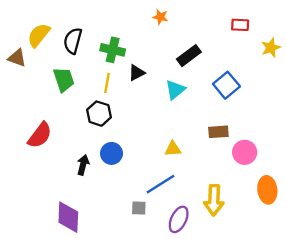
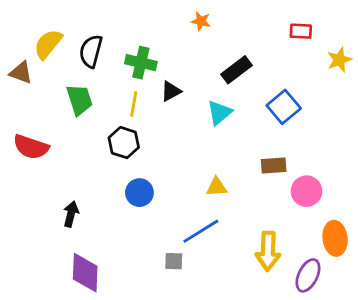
red semicircle: (40, 135) -> (31, 147), moved, turned 72
black arrow: (83, 165) -> (71, 214), moved
purple ellipse: (179, 219) -> (308, 275), moved

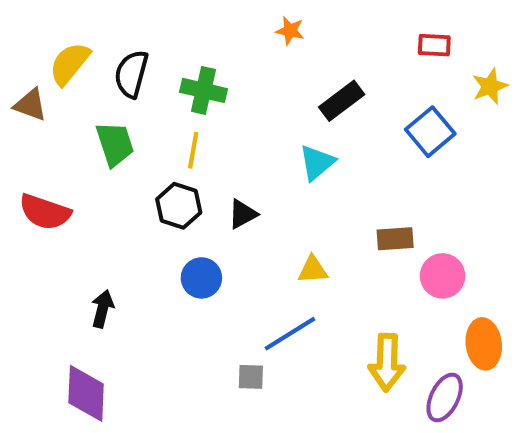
black triangle: (171, 91) -> (243, 214), moved
blue square: (284, 107) -> (430, 132), moved
purple diamond: (85, 273) -> (86, 393), moved

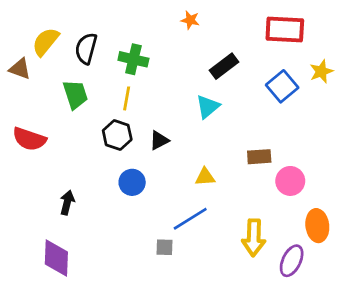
red rectangle: (434, 45) -> (285, 30), size x1.8
yellow star: (490, 86) -> (321, 71), moved

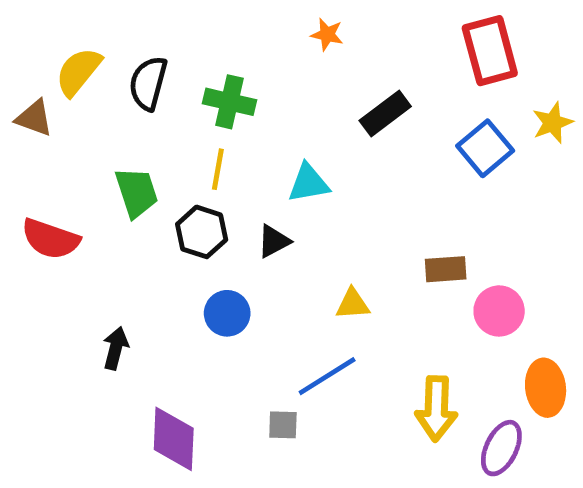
red rectangle: (285, 30) -> (490, 51), turned 72
green trapezoid: (75, 94) -> (137, 192), moved
cyan triangle: (208, 107) -> (308, 183), moved, turned 30
purple diamond: (56, 258) -> (174, 439), moved

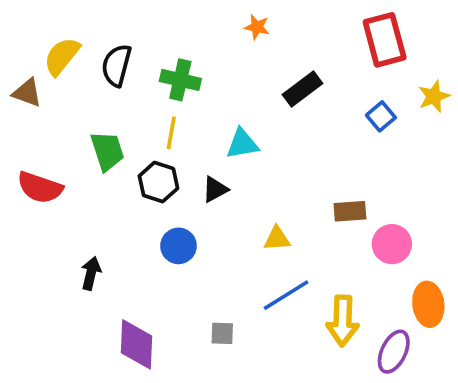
blue square: (485, 148) -> (381, 116), size x0.7
blue line: (327, 376) -> (286, 295), moved

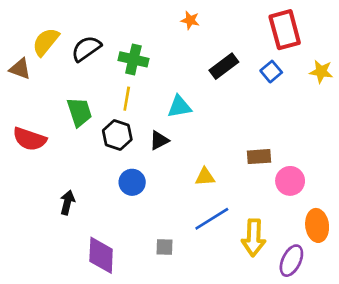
black semicircle: (117, 65) -> (86, 49), turned 40
yellow star: (434, 96) -> (321, 72), turned 30
blue square: (381, 116) -> (271, 72), moved

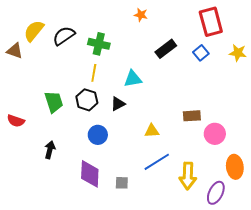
green trapezoid: (79, 112) -> (54, 102), moved
red semicircle: (30, 139) -> (16, 121), moved, size x0.7
purple diamond: (101, 255) -> (90, 174), moved

